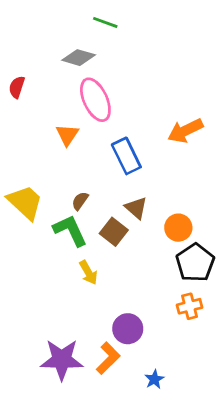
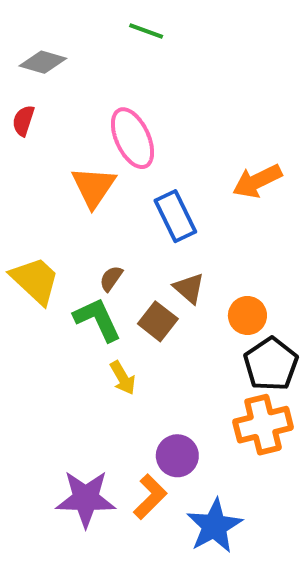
gray diamond: (79, 58) -> (43, 62), moved
orange triangle: (67, 135) -> (94, 187), size x1.4
orange cross: (190, 306) -> (263, 425), size x1.6
blue star: (154, 379) -> (214, 526), size x2.0

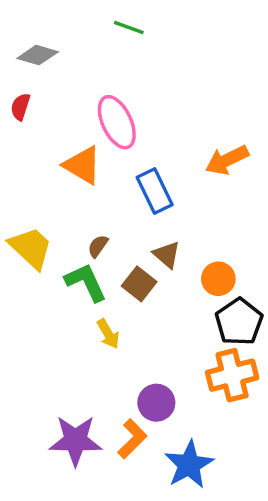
orange triangle: (94, 187) -> (82, 165), turned -33

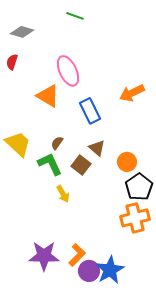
purple circle: (156, 403) -> (89, 271), moved

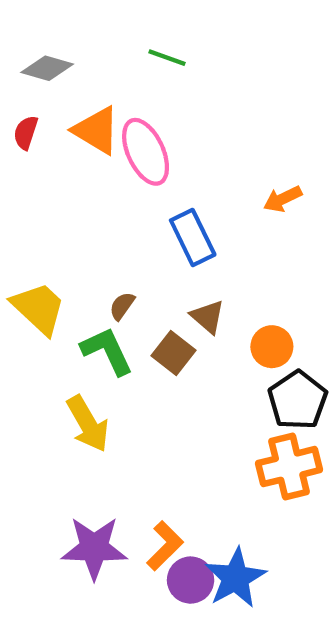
green line: (75, 16) -> (167, 58), moved
orange arrow: (132, 93) -> (283, 199), size x0.7
orange triangle: (48, 96) -> (96, 130), moved
yellow arrow: (63, 194) -> (88, 424), moved, size x1.5

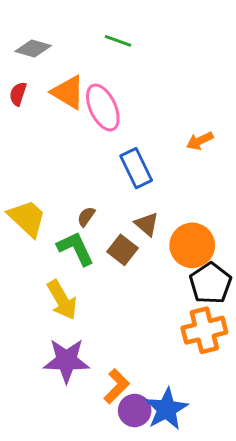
orange circle: (272, 347) -> (192, 245), size x1.5
purple star: (94, 548) -> (66, 361), moved

